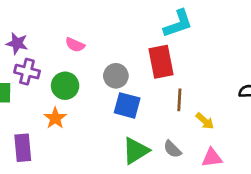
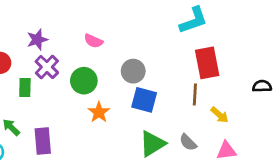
purple star: (17, 43) -> (37, 40), turned -30
red rectangle: (161, 62) -> (207, 63), moved
purple cross: (27, 72) -> (47, 67), turned 30
orange star: (55, 118) -> (99, 112), moved

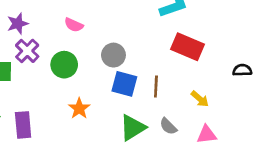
red rectangle: (207, 63) -> (187, 47), turned -56
brown line: (195, 94) -> (156, 87), moved
orange star: (99, 112) -> (79, 108), moved

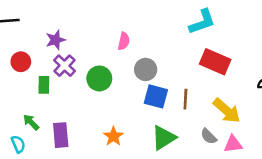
pink semicircle: (74, 25) -> (124, 41), moved, turned -102
yellow arrow: (200, 99) -> (227, 111), size x1.6
orange star: (79, 108) -> (113, 136), moved
gray semicircle: (168, 126) -> (209, 136), moved

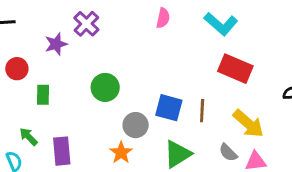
cyan L-shape: (202, 22) -> (221, 24), turned 60
pink semicircle: (124, 41) -> (163, 18), moved
purple cross: (65, 66) -> (86, 24), moved
gray circle: (146, 69) -> (136, 125), moved

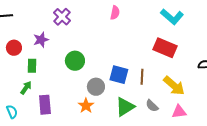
cyan L-shape: (221, 24) -> (172, 17), moved
purple star: (56, 44) -> (41, 40), moved
green arrow: (29, 137) -> (26, 88), moved, turned 80
gray semicircle: (228, 153) -> (152, 106), moved

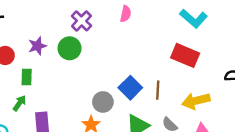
purple cross: (62, 17) -> (81, 21), moved
green circle: (75, 61) -> (70, 48), moved
blue square: (119, 75) -> (130, 88), turned 30
yellow arrow: (174, 86) -> (196, 101), turned 125

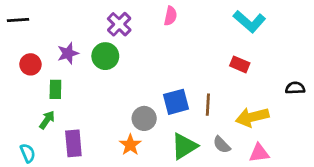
red rectangle: (185, 55) -> (240, 64), size x0.6
blue square: (130, 88) -> (176, 102), turned 30

